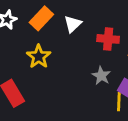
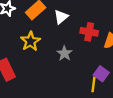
gray star: (101, 76) -> (64, 53), moved

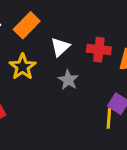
white triangle: (61, 17) -> (60, 47), moved

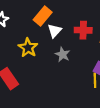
orange rectangle: (27, 25) -> (43, 16), moved

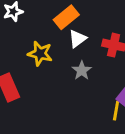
yellow star: (28, 48) -> (40, 54), turned -30

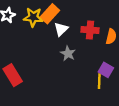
yellow star: (40, 54) -> (33, 17), moved

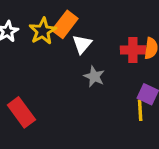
yellow star: (33, 17) -> (43, 31), turned -30
red cross: (90, 30) -> (133, 50), moved

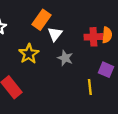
yellow star: (43, 31) -> (29, 54), moved
yellow line: (140, 110) -> (90, 87), moved

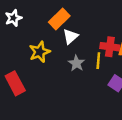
yellow line: (90, 87) -> (98, 61), moved

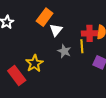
yellow star: (40, 52) -> (34, 63), moved

